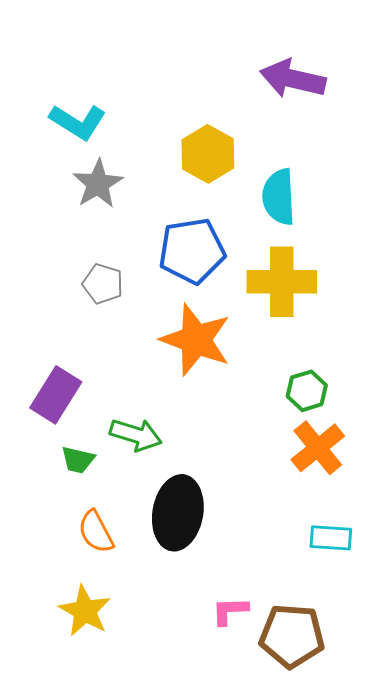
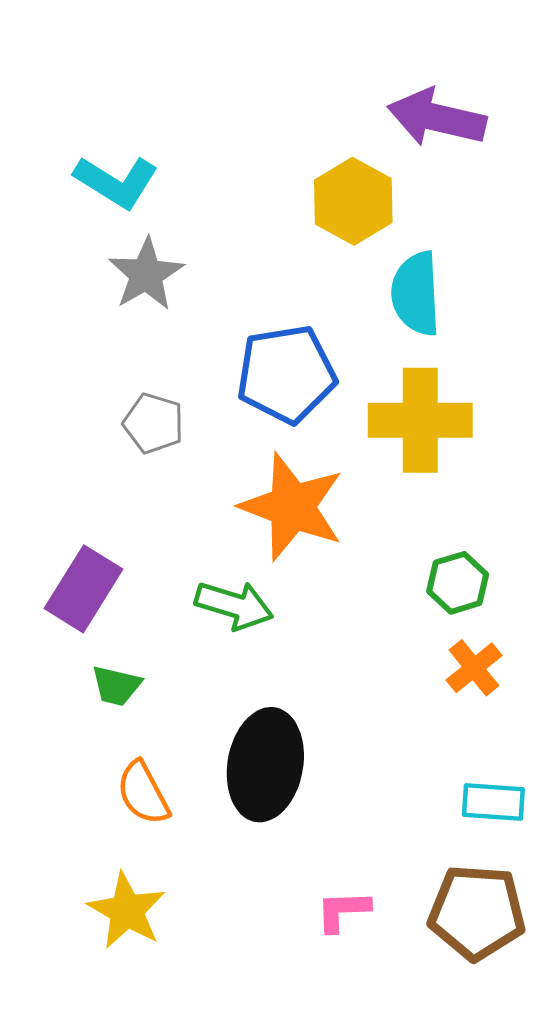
yellow hexagon: (208, 154) -> (353, 201), moved
green arrow: (136, 435) -> (234, 605), moved
orange cross: (318, 448) -> (474, 668), size x0.7
brown pentagon: (292, 636) -> (477, 912), moved

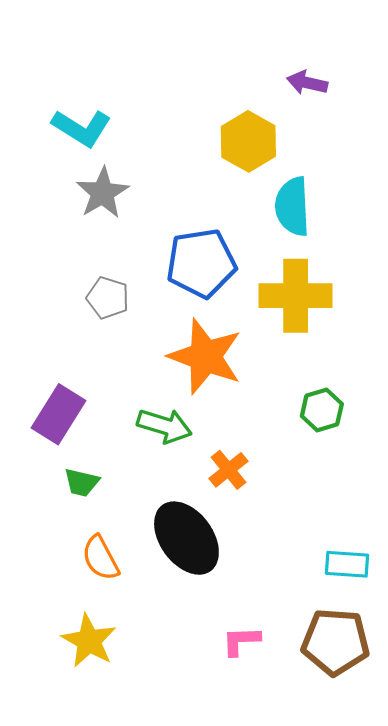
purple arrow: (437, 118) -> (307, 83), size x0.6
orange cross: (474, 668) -> (228, 470), moved
black ellipse: (265, 765) -> (186, 538), turned -46

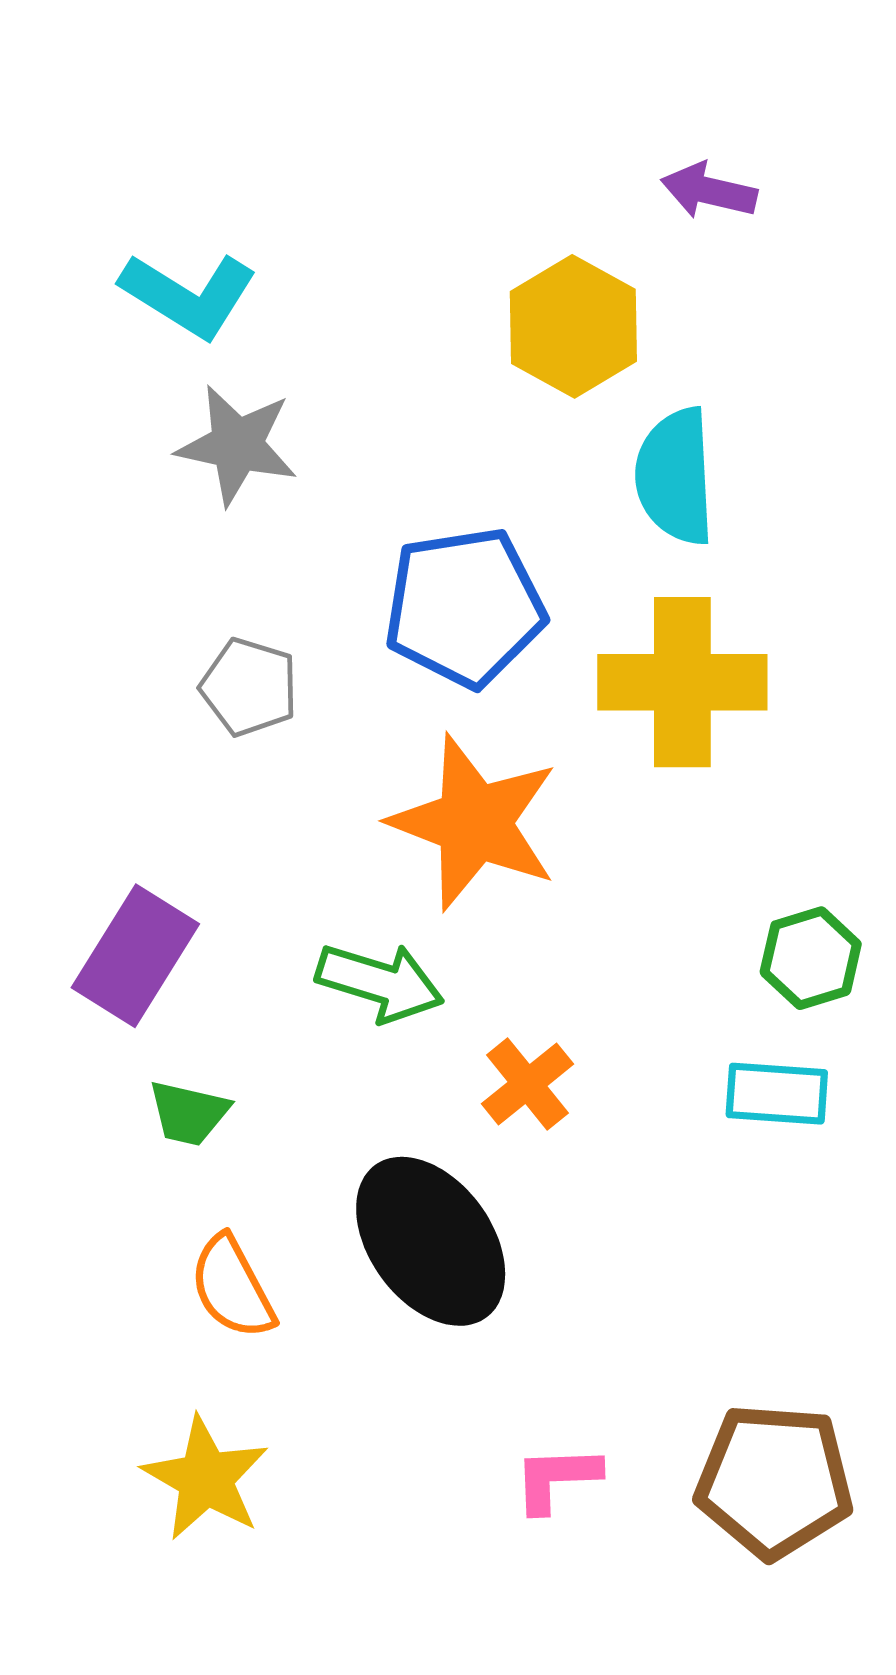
gray star: (103, 193) -> (237, 445), turned -30
green hexagon: (322, 410) -> (811, 958), moved
cyan rectangle: (347, 564) -> (777, 1094), moved

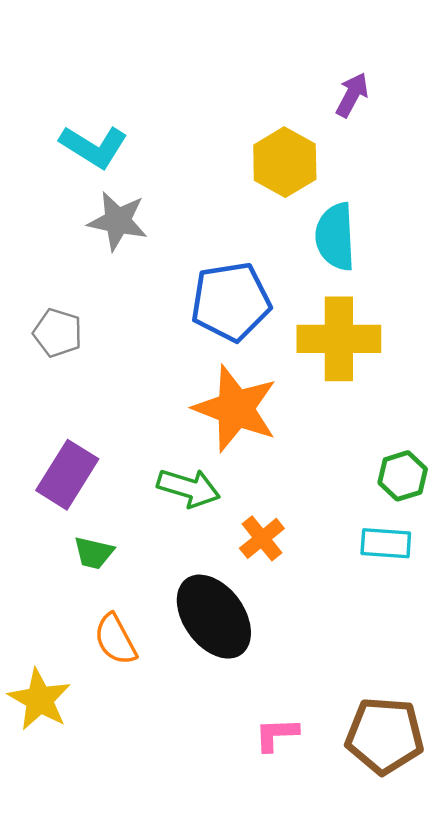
purple arrow: (709, 191) -> (352, 95), turned 105
gray pentagon: (249, 687) -> (58, 333), moved
yellow star: (206, 1478) -> (40, 700), moved

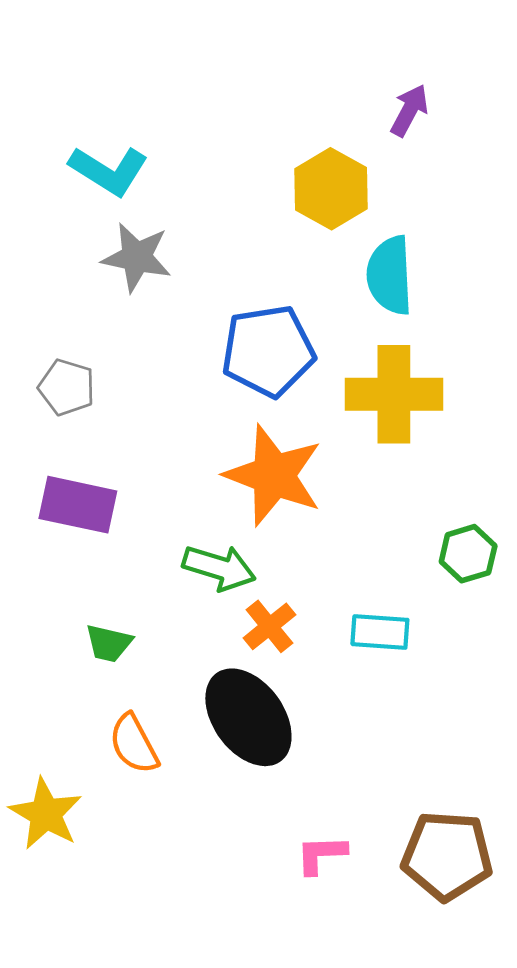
purple rectangle: (67, 475) -> (78, 505), moved, turned 70
orange cross: (262, 538) -> (269, 626), moved
cyan rectangle: (386, 543) -> (380, 632), moved

